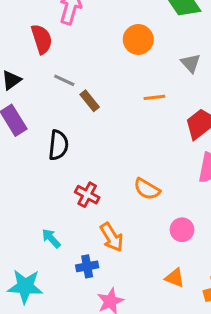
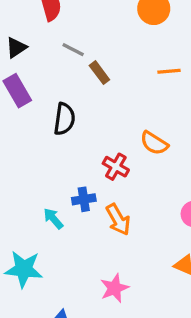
orange semicircle: (147, 189) -> (154, 143), moved
red cross: (87, 195) -> (116, 167), moved
blue cross: (87, 266) -> (84, 199), moved

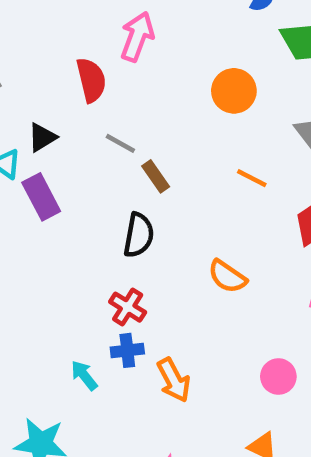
orange line: (169, 71) -> (252, 178), turned 30
black semicircle: (64, 119) -> (139, 235), moved
red cross: (116, 167) -> (128, 307), moved

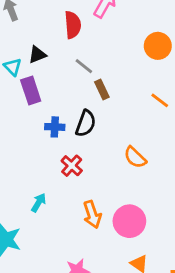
blue cross: (127, 350) -> (55, 127), moved
cyan arrow: (84, 375) -> (39, 203), turned 60
pink circle: (278, 377) -> (129, 221), moved, size x1.5

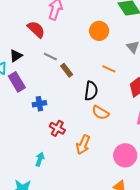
red semicircle: (73, 25) -> (36, 29), turned -30
black semicircle: (86, 123) -> (91, 91), moved
orange arrow: (92, 215) -> (83, 145), moved, turned 54
pink circle: (129, 221) -> (125, 155), moved

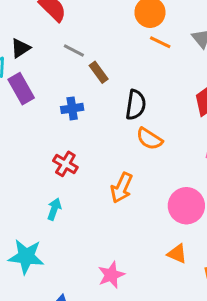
orange line: (109, 69) -> (160, 42), moved
blue cross: (39, 104) -> (72, 108), moved
red cross: (57, 128) -> (65, 164), moved

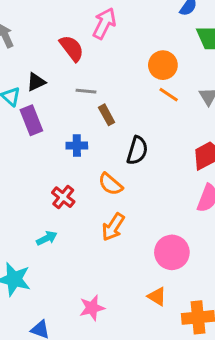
gray line: (74, 50) -> (86, 91), turned -30
orange semicircle: (149, 139) -> (110, 184), moved
cyan arrow: (54, 209) -> (47, 238), turned 36

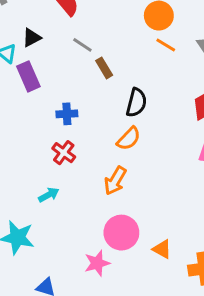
gray line: (86, 91) -> (82, 45), turned 30
blue cross: (77, 146) -> (67, 114), moved
orange semicircle: (110, 184) -> (129, 139), moved, turned -85
pink circle: (172, 252) -> (121, 233), moved

